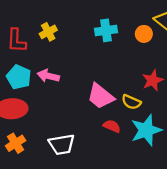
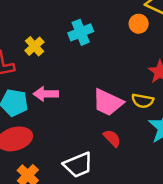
cyan cross: (106, 30) -> (81, 32), moved
red semicircle: (112, 126) -> (112, 138), moved, turned 36

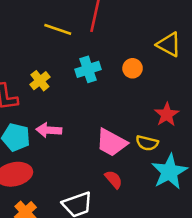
orange circle: (139, 24) -> (133, 68), moved

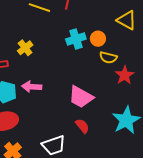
cyan cross: (88, 69) -> (76, 39), moved
yellow semicircle: (147, 143) -> (108, 57), moved

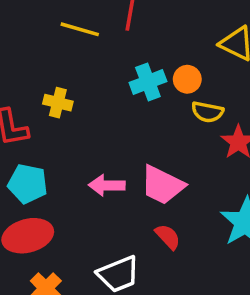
yellow cross: (25, 48) -> (58, 103), turned -35
pink arrow: (32, 87) -> (107, 185), moved

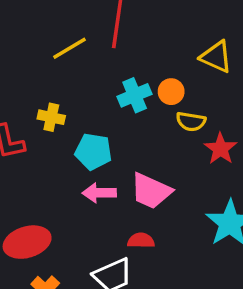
yellow line: (80, 29) -> (69, 48), turned -45
cyan pentagon: (28, 184) -> (93, 152), moved
red semicircle: (168, 237) -> (141, 241), moved, turned -44

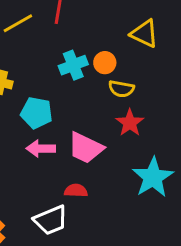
red star: (220, 149) -> (130, 123), moved

